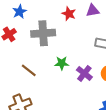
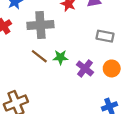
brown line: (29, 70) -> (39, 56), moved

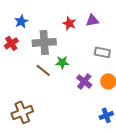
green star: (60, 57) -> (62, 62), moved

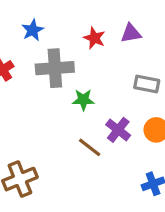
blue star: (21, 21) -> (33, 30), moved
brown line: (43, 70) -> (90, 147), moved

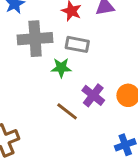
gray rectangle: (147, 84) -> (77, 44), moved

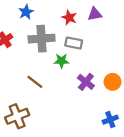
brown line: (67, 111) -> (35, 82), moved

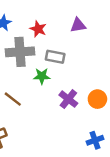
red star: (69, 18) -> (38, 29), moved

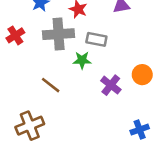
orange circle: (97, 99) -> (142, 75), moved

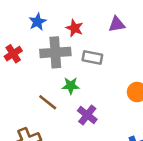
green star: (82, 60) -> (71, 86), moved
purple cross: (111, 85) -> (87, 115), moved

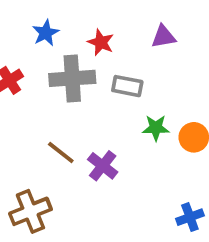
green star: (71, 86) -> (156, 128), moved
purple cross: (87, 115) -> (103, 166), moved

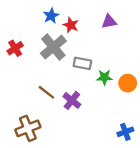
blue star: (46, 33) -> (51, 16), moved
gray cross: (72, 78) -> (53, 47), turned -36
gray rectangle: (127, 86) -> (82, 63), moved

